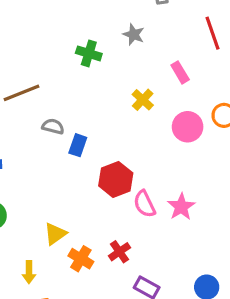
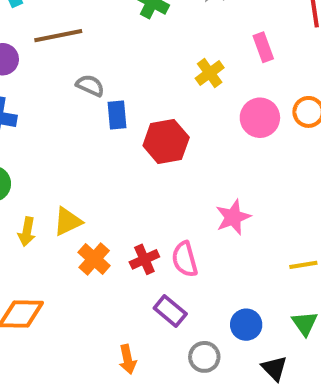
blue rectangle: (78, 145) -> (117, 115), turned -35
red hexagon: (116, 179) -> (166, 142), moved
pink semicircle: (144, 204) -> (185, 259), moved
yellow arrow: (29, 272) -> (27, 232), moved

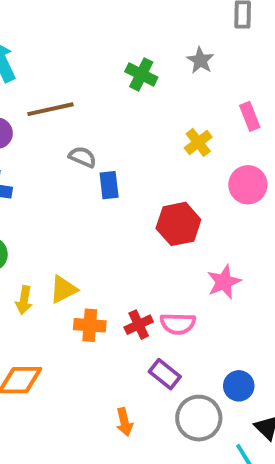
red hexagon: (166, 142) -> (178, 224), moved
orange cross: (94, 259) -> (90, 325), turned -36
pink semicircle: (185, 259) -> (178, 324), turned -72
gray circle: (204, 357) -> (199, 418), size x1.5

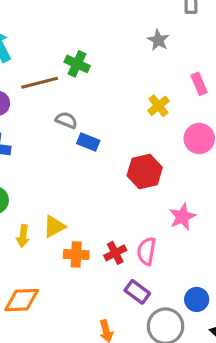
green cross: (141, 74) -> (77, 64), moved
blue rectangle: (109, 185) -> (88, 142), turned -60
pink semicircle: (178, 324) -> (147, 251), turned 100

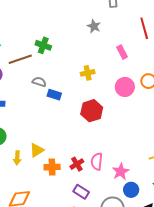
yellow cross: (159, 106) -> (88, 73), moved, turned 32
pink star: (182, 217) -> (121, 172), moved
purple rectangle: (137, 292) -> (81, 192), moved

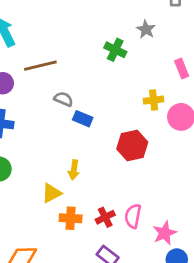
green cross: (43, 45) -> (115, 50), moved
yellow cross: (88, 73) -> (154, 100), moved
yellow arrow: (17, 158) -> (74, 170), moved

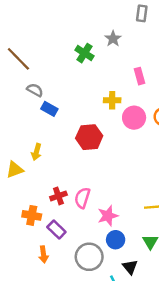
brown line: (40, 66) -> (18, 59), turned 52
orange cross: (71, 218) -> (32, 215), moved

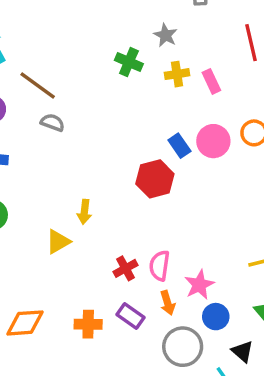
gray semicircle: (35, 90) -> (52, 123), moved
yellow cross: (112, 100) -> (177, 74), moved
blue rectangle: (49, 109) -> (179, 146), moved, turned 35
orange cross: (32, 215) -> (88, 324), moved
orange arrow: (43, 254) -> (168, 303), moved

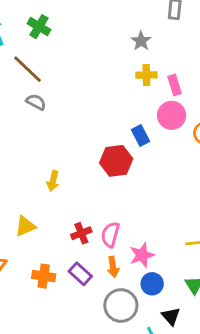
green cross: (129, 62) -> (39, 27), moved
pink circle: (213, 141) -> (172, 115), moved
yellow triangle: (58, 242) -> (25, 226), moved

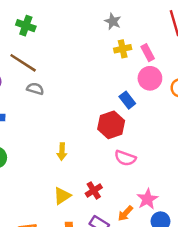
yellow triangle: (25, 226) -> (62, 196), moved
pink semicircle: (110, 235) -> (125, 158), moved, turned -75
orange arrow: (113, 267) -> (125, 213), turned 63

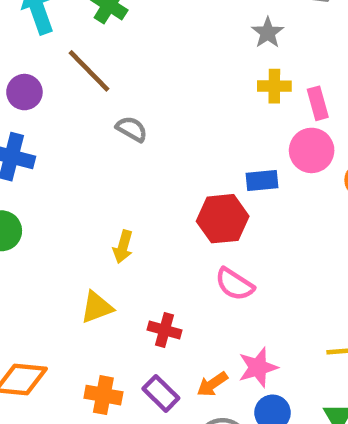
gray semicircle: (35, 89) -> (132, 129), moved
blue rectangle: (127, 100) -> (262, 180), turned -70
red cross: (94, 190) -> (165, 330), turned 35
yellow triangle: (62, 196) -> (97, 307), moved

